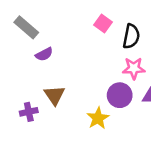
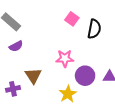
purple semicircle: (44, 54) -> (16, 46), moved
pink star: (134, 68) -> (65, 58), moved

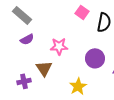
pink star: (65, 58) -> (59, 46), moved
purple circle: (85, 76) -> (95, 58), moved

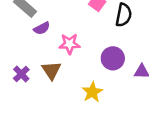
purple semicircle: (27, 39) -> (42, 28), moved
purple cross: (24, 81) -> (21, 74), moved, turned -32

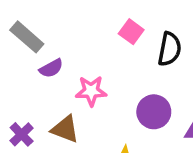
brown triangle: (51, 70) -> (65, 129), turned -35

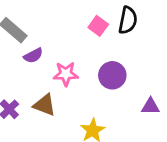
black semicircle: (169, 49) -> (128, 20), moved
purple circle: (154, 112) -> (112, 75), moved

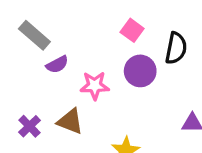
black semicircle: (128, 20) -> (176, 48), moved
purple circle: (112, 75) -> (140, 71), moved

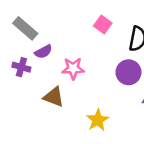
purple circle: (140, 71) -> (129, 72), moved
purple cross: (30, 126) -> (21, 67), moved, turned -30

